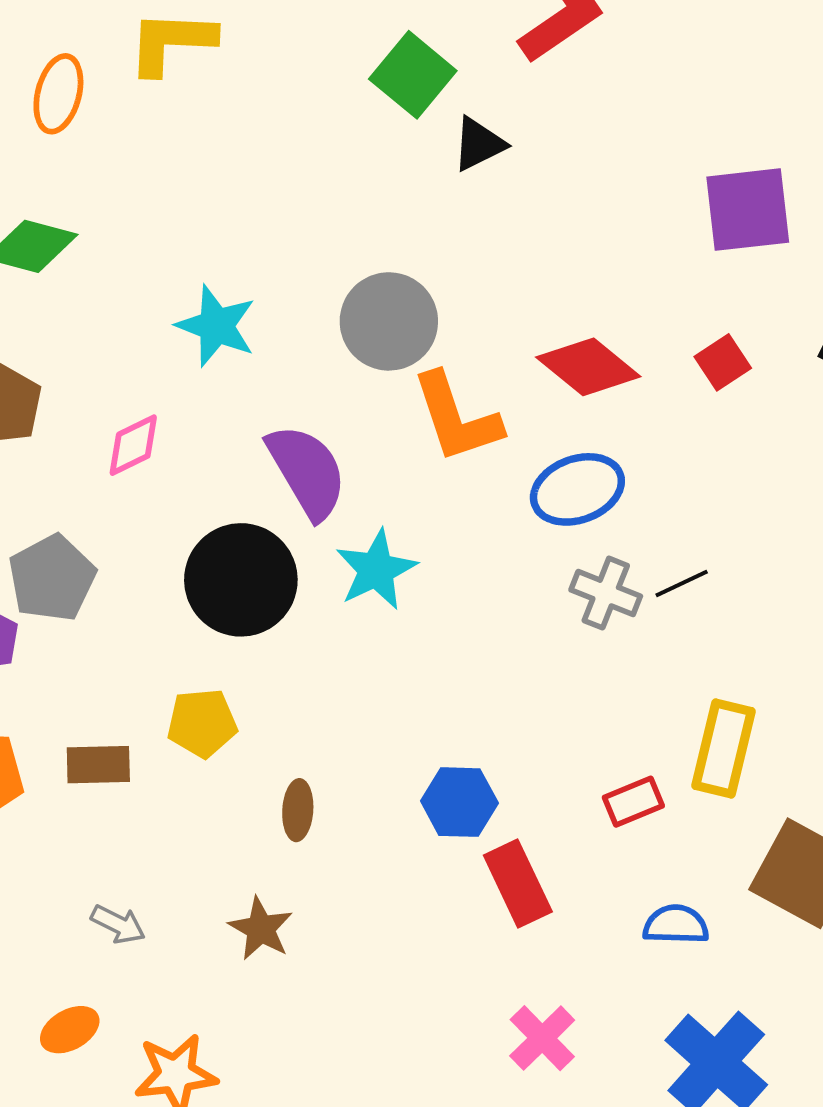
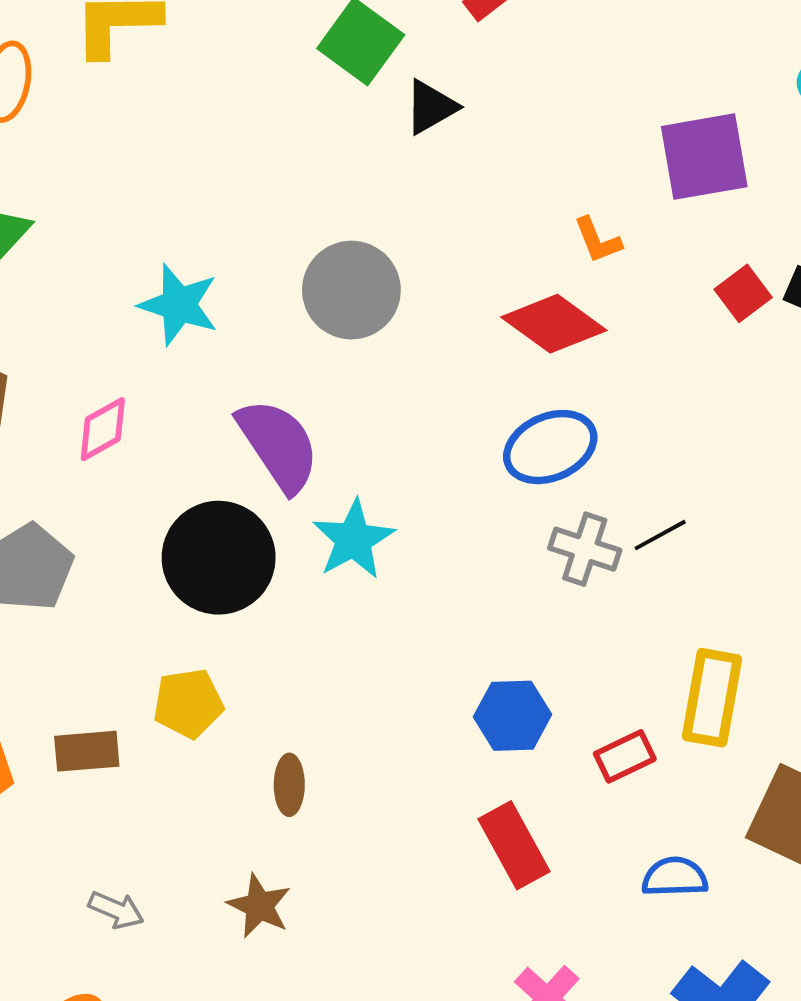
red square: (723, 362) -> (743, 293), moved
orange L-shape: (456, 418) -> (598, 240), moved, size x0.5
blue hexagon: (459, 802) -> (512, 716), moved

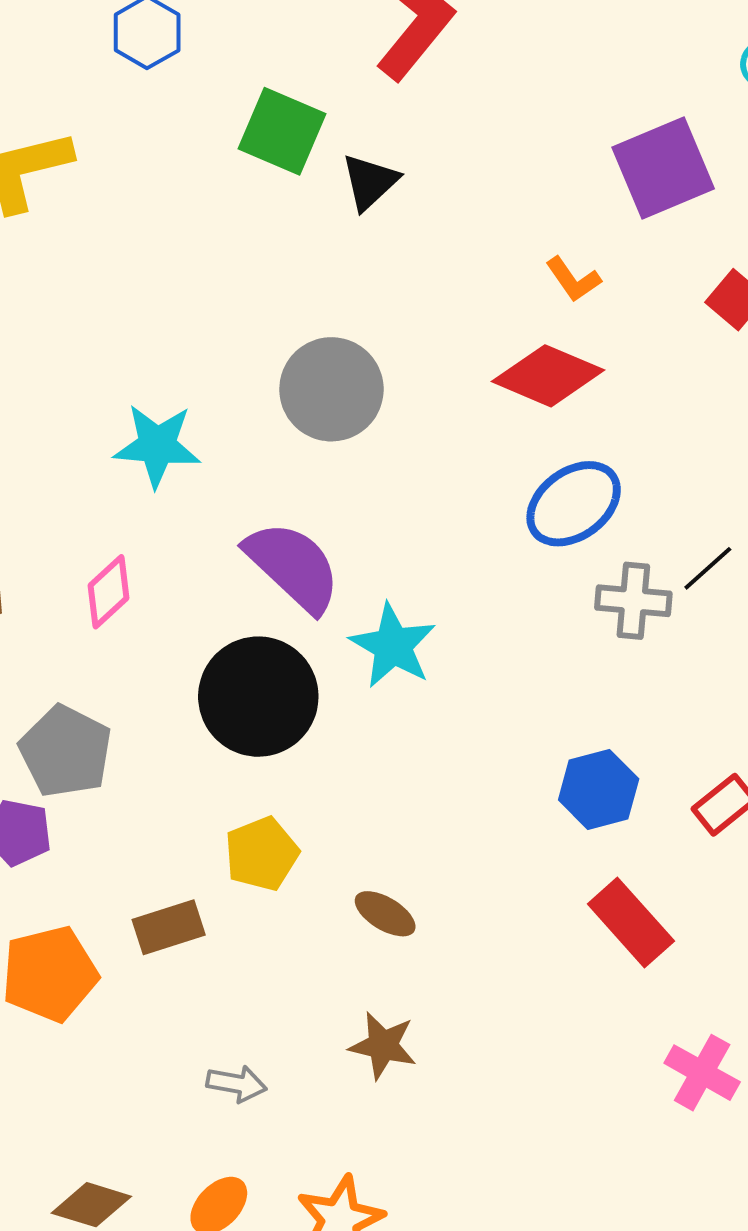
brown ellipse: (289, 785) -> (385, 914), turned -46

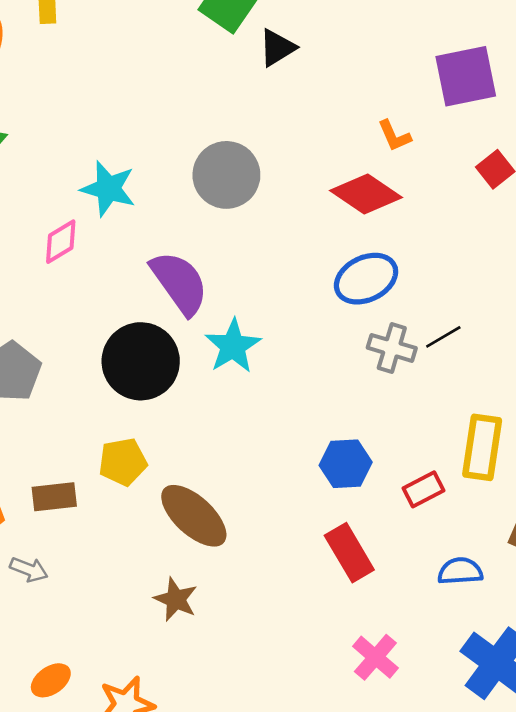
pink diamond: (108, 592) -> (61, 242), moved
brown ellipse: (385, 914) -> (194, 516), size x1.8
gray arrow: (237, 1084) -> (29, 570), moved

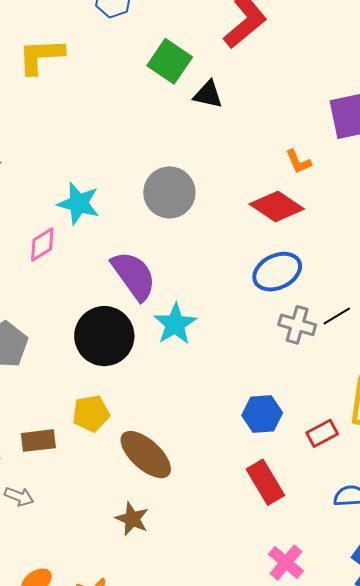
black triangle: (277, 48) -> (208, 94), turned 44

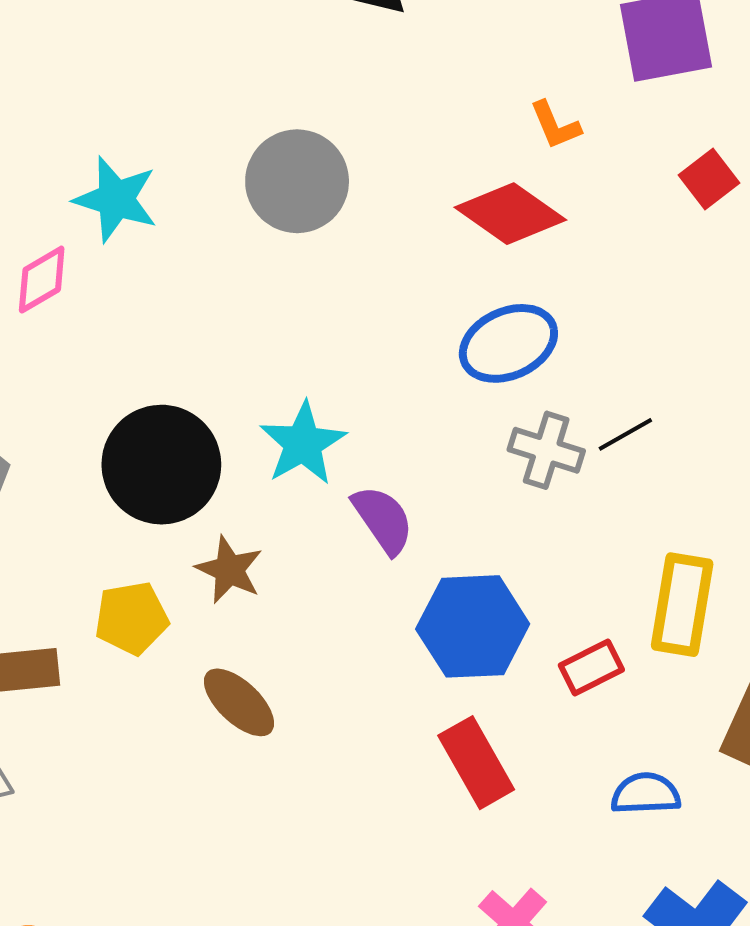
purple semicircle: (134, 276) -> (383, 520), moved, size x0.7
blue hexagon: (262, 414) -> (473, 626), size x1.4
brown ellipse: (146, 455) -> (239, 702), size x0.7
brown star: (132, 519) -> (229, 570), moved

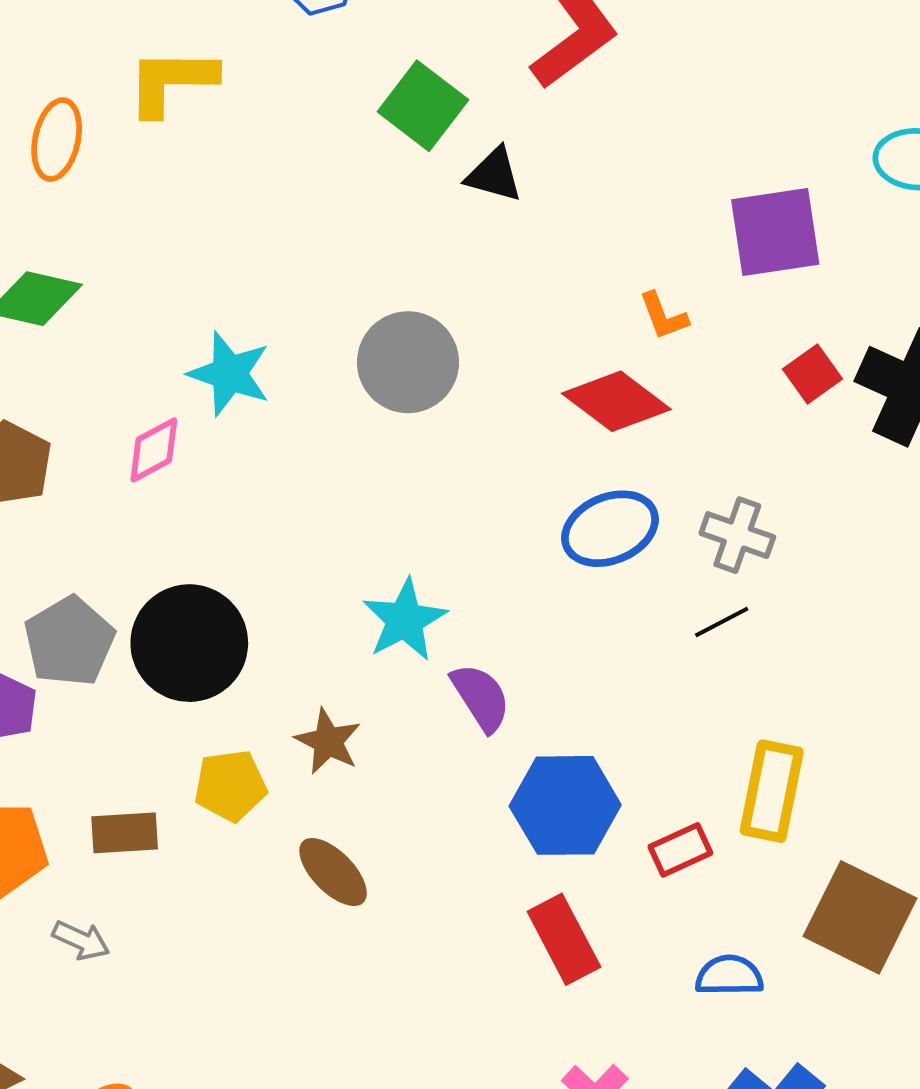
gray cross: (546, 450) -> (737, 535), moved
black circle: (161, 465) -> (189, 643), moved

